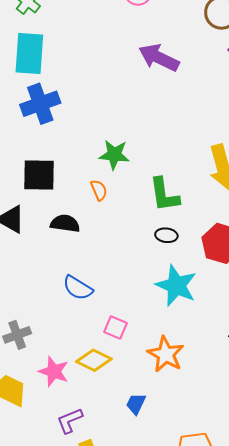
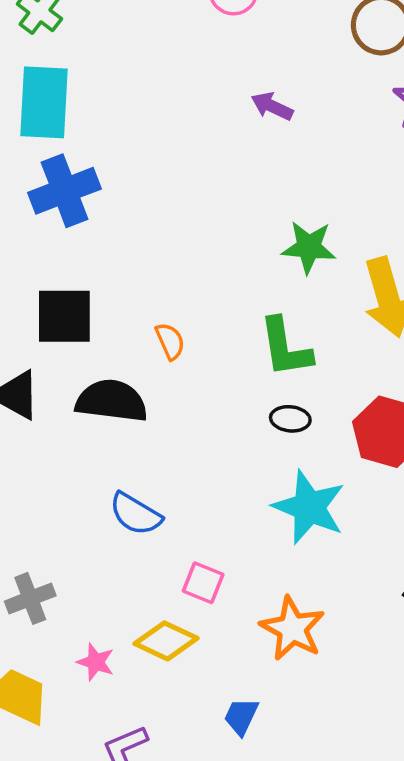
purple arrow: (159, 58) -> (272, 106), size x0.6
green star: (114, 155) -> (309, 247), moved
black semicircle: (65, 223) -> (111, 401), size x1.4
pink star: (54, 372) -> (96, 662), size x0.7

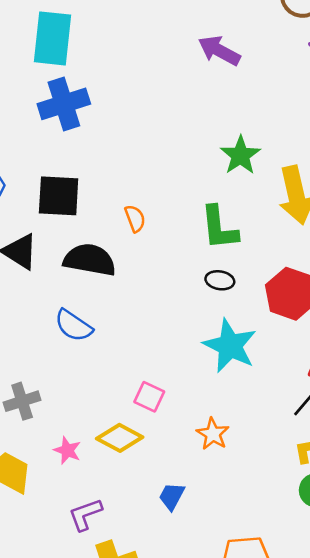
purple arrow: (272, 106) -> (219, 51), size x1.4
green star: (309, 247) -> (240, 155), turned 30
blue semicircle: (136, 514) -> (73, 326), moved
orange star: (292, 629) -> (213, 434), size x0.7

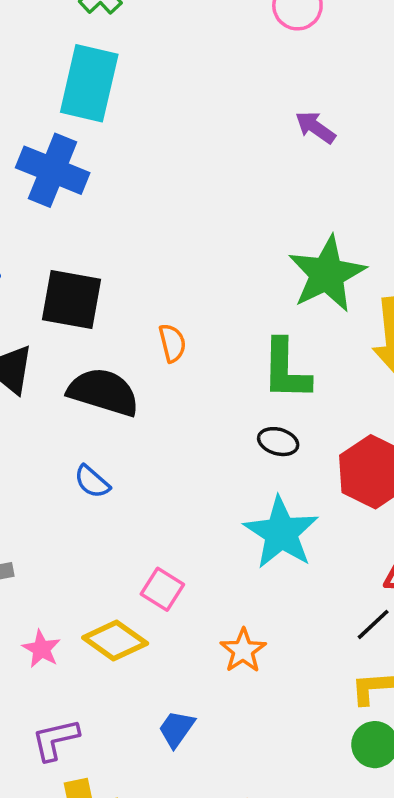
purple arrow: (219, 51) -> (315, 127), size x0.7
blue cross: (64, 104) -> (53, 170), moved, turned 33
green star: (240, 155) -> (327, 274), size x1.4
blue semicircle: (73, 326) -> (92, 482), moved, size x0.7

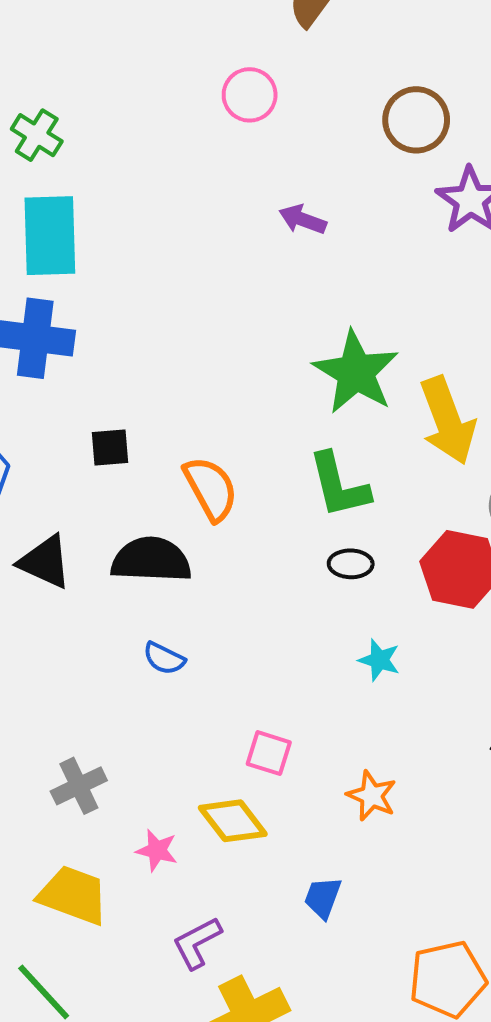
black square: (72, 299) -> (110, 448), moved, size x0.6
orange semicircle: (172, 343) -> (211, 489), size x1.6
cyan star: (281, 533) -> (379, 660), size x0.5
yellow diamond: (115, 640) -> (233, 821), turned 32

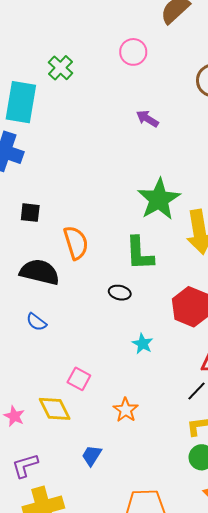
green cross: (37, 135) -> (60, 68), moved
black ellipse: (351, 564) -> (120, 293), moved

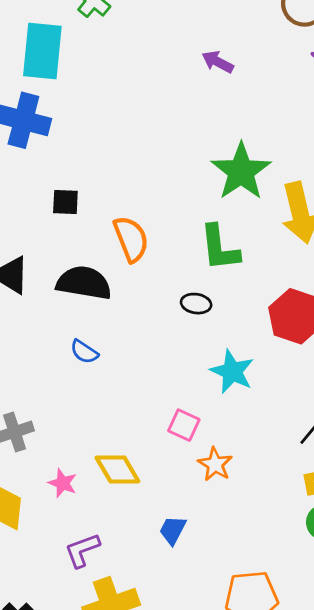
cyan star: (143, 344) -> (232, 372), size x1.5
pink square: (79, 379) -> (184, 425), moved

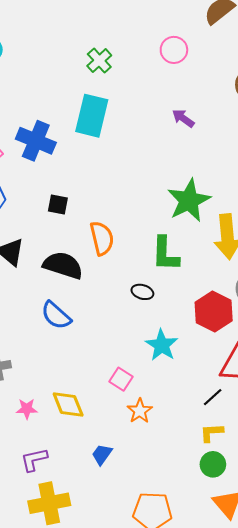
cyan rectangle: (42, 51) -> (92, 116), moved
blue semicircle: (84, 352) -> (56, 315), size x1.5
pink star: (63, 483) -> (27, 409), turned -30

